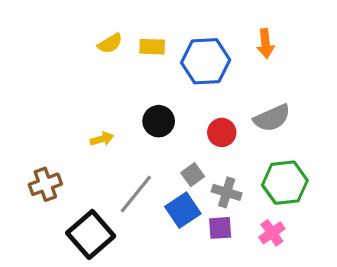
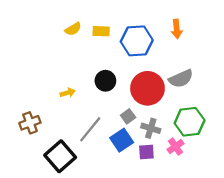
red circle: (222, 132) -> (147, 88), size x1.8
pink cross: (272, 233) -> (176, 147), moved

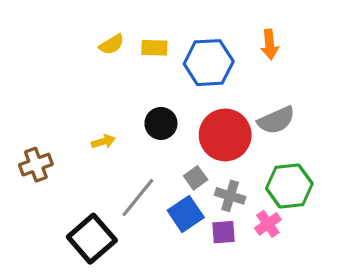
brown cross: (30, 123) -> (36, 165), moved

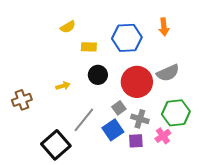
yellow rectangle: (154, 48) -> (89, 47), moved

